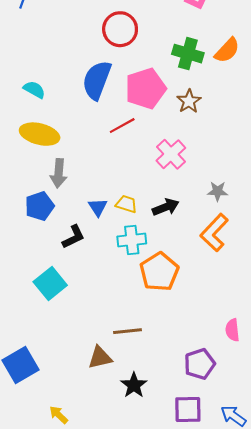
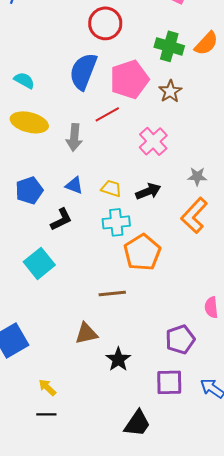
gray arrow: (59, 173) -> (74, 137), moved
blue triangle: (98, 207) -> (74, 185), moved, turned -36
brown line: (127, 331) -> (112, 293), moved

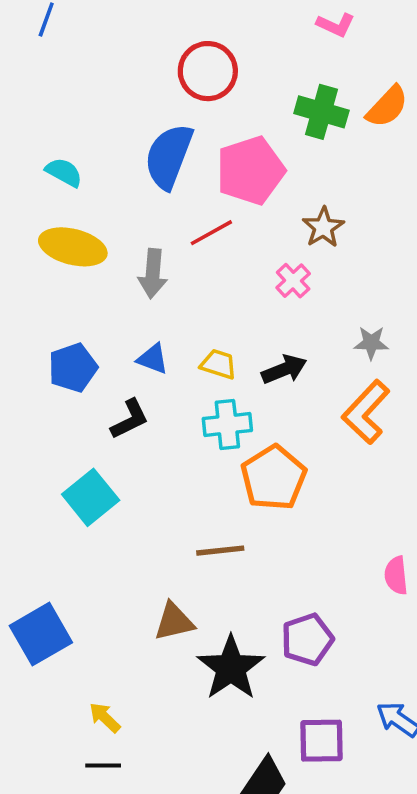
brown star: (170, 91) -> (323, 227), moved
pink cross: (153, 141) -> (293, 281), size x0.7
purple pentagon: (180, 339) -> (307, 639), moved
black star: (118, 359) -> (231, 668), size x1.5
purple square: (169, 382) -> (321, 741), moved

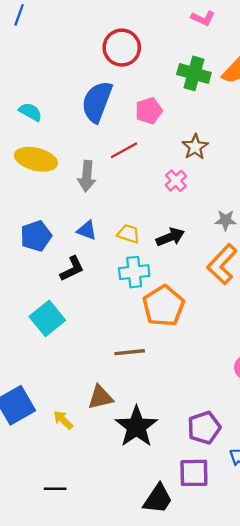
pink pentagon: (250, 171) -> (149, 111), size x0.6
purple pentagon: (307, 639) -> (204, 428), moved
yellow arrow: (105, 718) -> (63, 420), moved

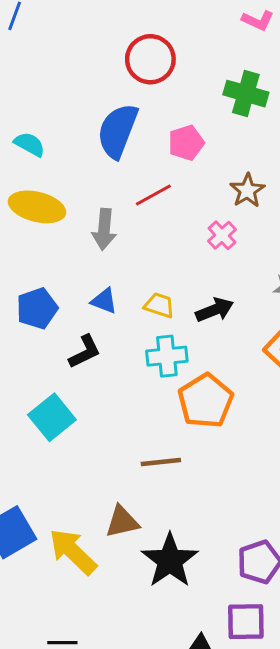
yellow arrow: (63, 420) -> (73, 552), size x1.8

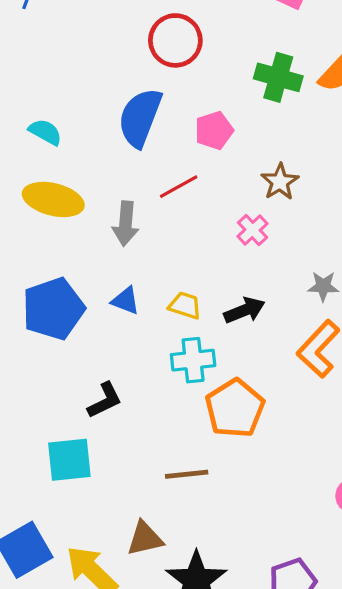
blue pentagon: (37, 308) -> (53, 309), size x1.4
black L-shape: (85, 352) -> (105, 400), moved
cyan square: (52, 417) -> (69, 460), moved, turned 33

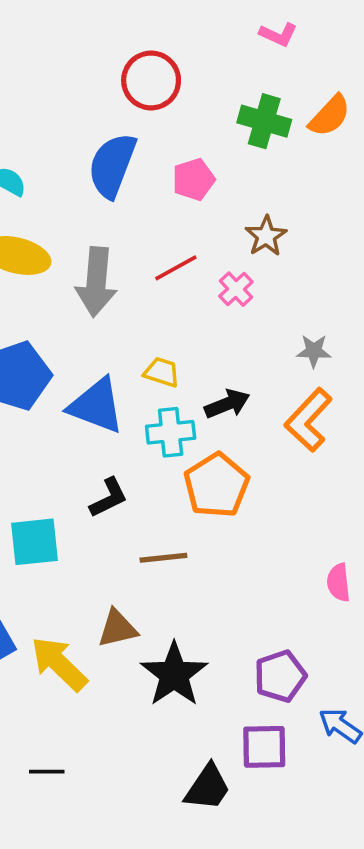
red line: (179, 187) -> (176, 268), moved
gray arrow: (126, 224) -> (96, 282), size x1.4
blue triangle: (126, 301) -> (96, 406), moved, size x1.8
black arrow: (244, 310) -> (227, 404), moved
black L-shape: (105, 400) -> (109, 498), moved

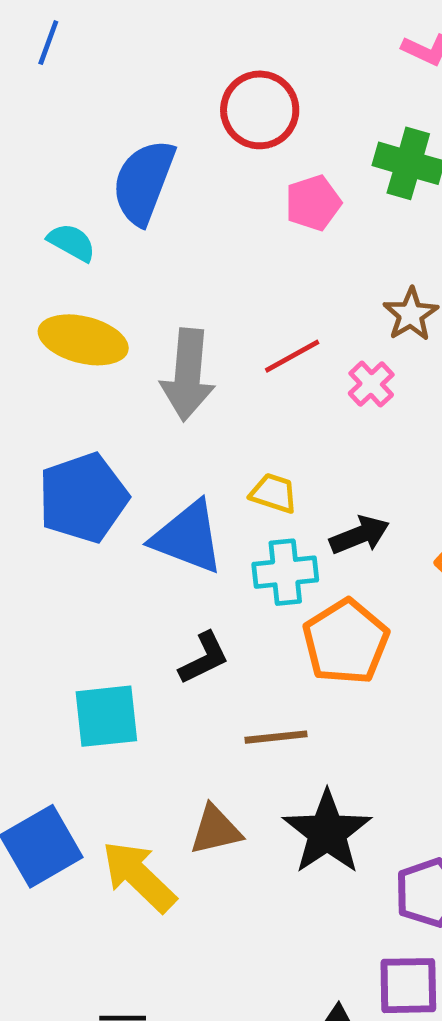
blue semicircle: (112, 165) -> (144, 182), moved
pink pentagon: (194, 179) -> (313, 203), moved
black star: (174, 674) -> (327, 832), moved

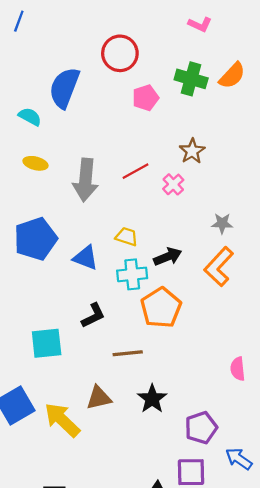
yellow ellipse: (83, 340) -> (35, 163), size x0.6
blue triangle: (188, 537) -> (85, 258), size x0.7
black star: (327, 832) -> (152, 399), size x0.7

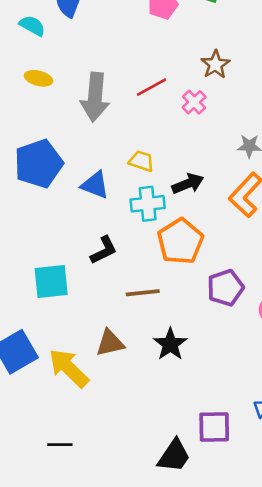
purple pentagon: (201, 428) -> (225, 288), moved

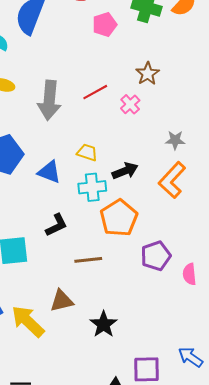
black star: (170, 344) -> (104, 324), moved

